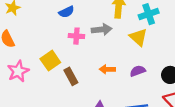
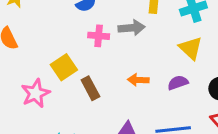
yellow triangle: (138, 37) -> (191, 48), moved
pink star: (18, 71) -> (36, 93), moved

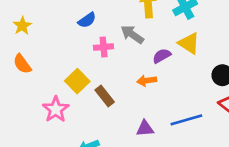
gray arrow: (132, 28) -> (132, 34), turned -130
purple semicircle: (178, 83) -> (162, 56), moved

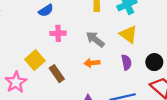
gray arrow: (132, 34) -> (95, 39), moved
purple semicircle: (162, 56) -> (126, 62), moved, turned 104

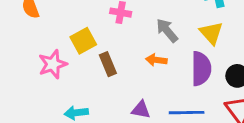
purple semicircle: (126, 62) -> (201, 69), size x1.6

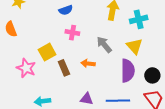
orange arrow: (156, 60) -> (88, 63), moved
pink star: (53, 64) -> (26, 68), turned -30

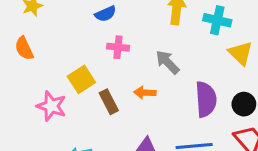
cyan cross: (139, 19) -> (217, 20), turned 30
yellow triangle: (135, 46) -> (241, 53), moved

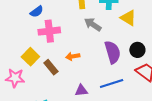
pink cross: (118, 47) -> (49, 31), size x1.5
gray arrow: (167, 62) -> (93, 24), moved

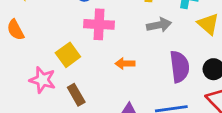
gray arrow: (93, 24) -> (159, 25), turned 126
brown rectangle: (51, 67) -> (76, 95), moved

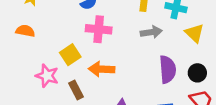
orange semicircle: (15, 30) -> (25, 31), turned 126
orange arrow: (125, 64) -> (102, 69), moved, size x1.5

